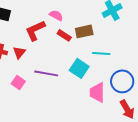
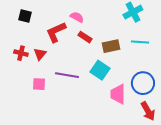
brown rectangle: (84, 31) -> (111, 46), moved
cyan line: (101, 53) -> (140, 42), moved
pink square: (18, 82) -> (39, 84), turned -32

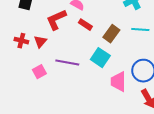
brown rectangle: (111, 46) -> (111, 34), turned -42
pink square: (39, 84) -> (39, 72), turned -32

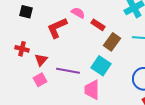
red rectangle: (85, 25) -> (98, 25), moved
red triangle: (40, 42) -> (41, 60), moved
pink trapezoid: (118, 82) -> (92, 90), moved

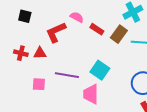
brown rectangle: (112, 42) -> (119, 34), moved
red triangle: (41, 60) -> (40, 53), moved, turned 48
pink square: (40, 80) -> (39, 84), turned 32

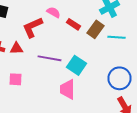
purple line: (67, 75) -> (50, 58), moved

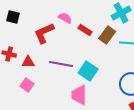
red triangle: (16, 48) -> (28, 62), moved
pink square: (16, 79) -> (27, 85), turned 32

